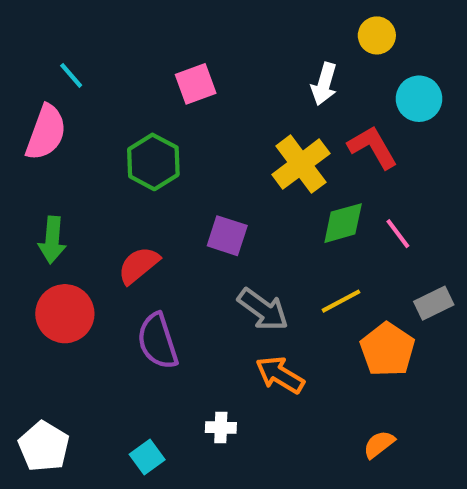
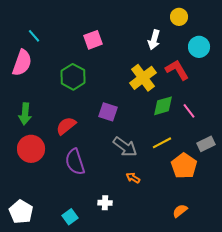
orange arrow: (280, 375) -> (133, 178), size x0.6

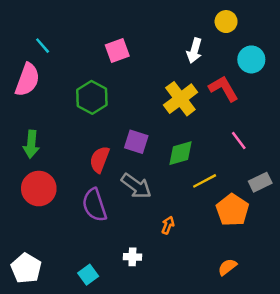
green diamond: (163, 106) -> (180, 153), moved
red semicircle: (66, 126) -> (100, 159), moved, turned -30
gray arrow: (125, 147) -> (136, 186), moved
orange arrow: (133, 178) -> (168, 225), turned 80

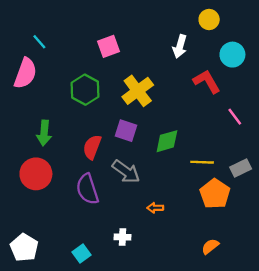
yellow cross: (180, 99) -> (138, 91), moved
pink line: (239, 140) -> (235, 117), moved
green arrow: (31, 144) -> (44, 133), moved
yellow line: (205, 181) -> (202, 162), moved, turned 30
orange arrow: (168, 225) -> (155, 208), turned -112

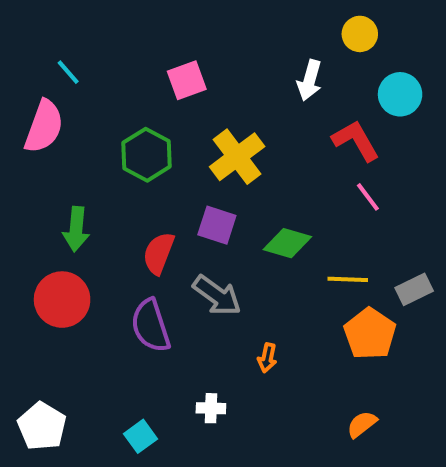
pink line: (235, 117) -> (368, 197), moved
green diamond: (167, 141) -> (287, 243), turned 32
orange arrow: (155, 208) -> (267, 358), turned -77

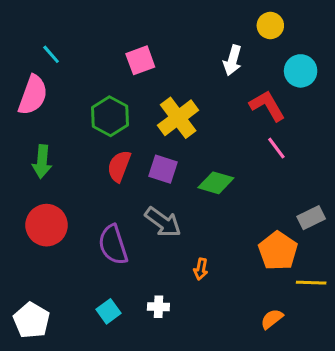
green arrow: (76, 229) -> (42, 162), moved
red semicircle: (159, 253) -> (119, 166), moved
yellow line: (348, 279) -> (311, 283), moved
cyan square: (141, 436) -> (109, 311), moved

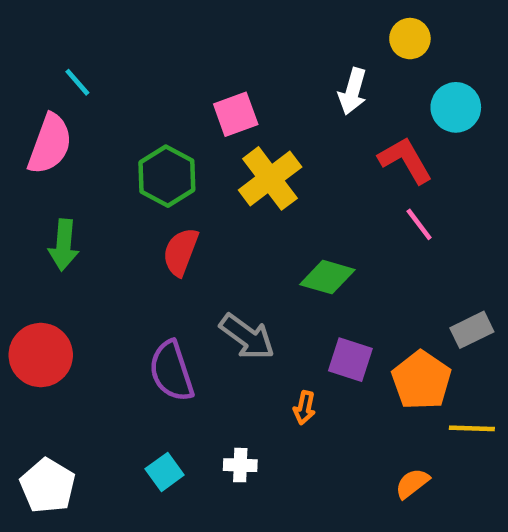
pink square: (140, 60) -> (236, 114), moved
purple square: (163, 169) -> (350, 360), moved
red circle: (47, 225) -> (41, 355), moved

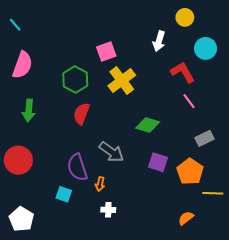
cyan line: (77, 82) -> (15, 25), moved
gray rectangle: (472, 330) -> (205, 138), moved
orange arrow: (304, 408) -> (100, 184), moved
cyan square: (165, 472) -> (64, 194), moved, turned -35

